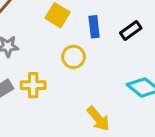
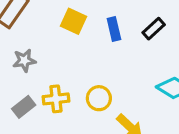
yellow circle: (73, 57) -> (99, 98), moved

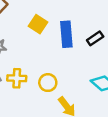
blue rectangle: (114, 29) -> (66, 34), size x1.5

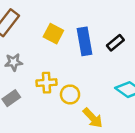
yellow cross: (17, 78) -> (46, 83), moved

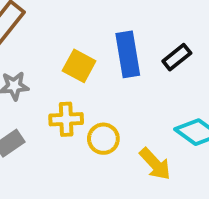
yellow square: (53, 34) -> (79, 66), moved
yellow arrow: (93, 118) -> (155, 164), moved

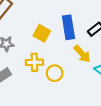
yellow arrow: (155, 164) -> (82, 54), moved

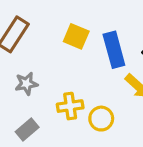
yellow square: (42, 33) -> (76, 36), moved

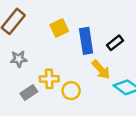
yellow square: (76, 36) -> (59, 28), turned 36
gray rectangle: (27, 129) -> (29, 92), moved

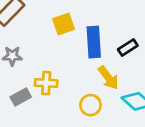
yellow circle: (71, 91) -> (90, 105), moved

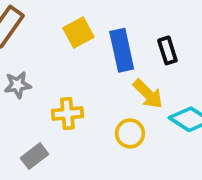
black rectangle: (128, 48) -> (167, 50), turned -66
gray rectangle: (21, 97) -> (35, 156), moved

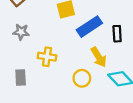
blue rectangle: (122, 50) -> (89, 27), turned 55
gray rectangle: (35, 156) -> (21, 78), turned -70

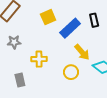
black rectangle: (117, 34) -> (94, 20), moved

